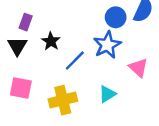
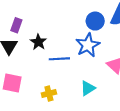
blue line: (75, 60) -> (59, 59), turned 42
yellow cross: (63, 100) -> (49, 93), size x0.6

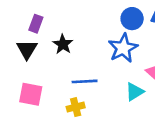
blue line: (59, 59) -> (85, 81), moved
cyan triangle: (88, 88) -> (135, 92), moved

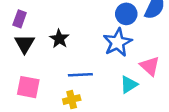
purple rectangle: (36, 24) -> (20, 19), moved

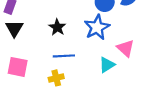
black star: (59, 39) -> (57, 27), moved

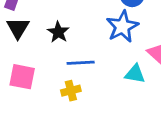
black star: (57, 27) -> (58, 32), moved
cyan triangle: (107, 65) -> (135, 74), turned 42

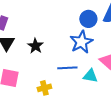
blue line: (81, 63) -> (67, 68), moved

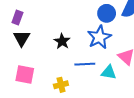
black star: (35, 46) -> (62, 41), moved

